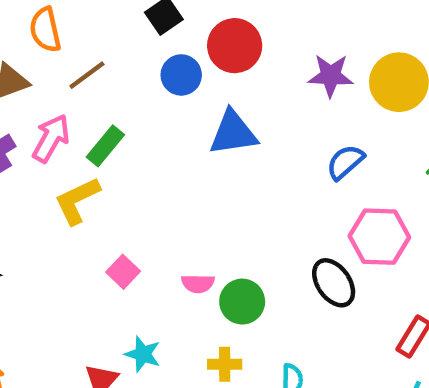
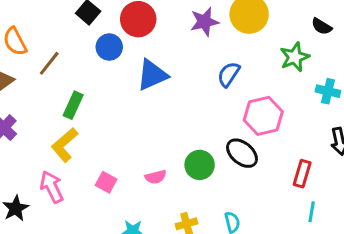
pink arrow: (51, 138) -> (52, 187), moved, turned -40
green circle: (242, 302) -> (200, 165), moved

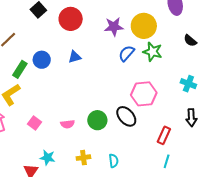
blue circle: (109, 47) -> (42, 60), moved
green star: (295, 57) -> (153, 52), moved, turned 30
blue semicircle: (229, 74) -> (127, 53), moved
blue triangle: (152, 75) -> (75, 57), size x0.6

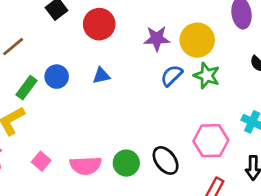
pink hexagon: (144, 94) -> (211, 141), moved
pink semicircle: (67, 124) -> (86, 166), size x1.6

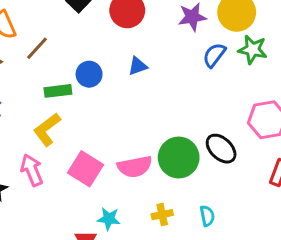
green rectangle: (26, 88) -> (58, 91), turned 55
pink square: (41, 161) -> (86, 169), size x1.6
green circle: (126, 163) -> (179, 158), size x1.4

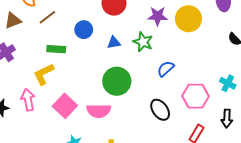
green star: (253, 50) -> (143, 42), moved
blue semicircle: (214, 55) -> (166, 69), moved
blue circle: (89, 74) -> (84, 30), moved
green circle: (179, 158) -> (117, 81), moved

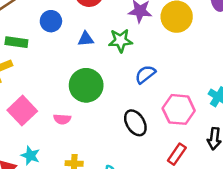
green star: (143, 42) -> (120, 41), turned -30
pink semicircle: (99, 111) -> (62, 119), size x0.6

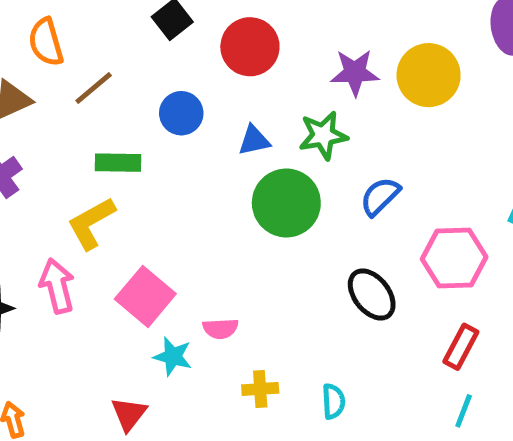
green circle: (86, 85) -> (286, 203), moved
pink semicircle: (62, 119) -> (220, 329), moved
cyan star: (30, 156) -> (173, 356), moved

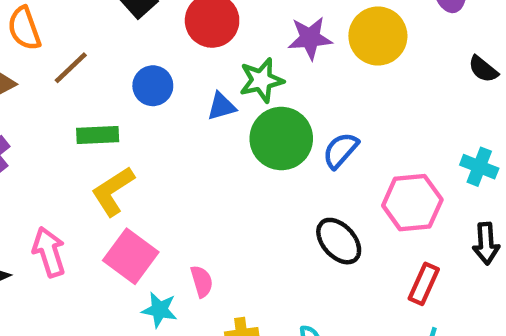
green star: (323, 135) -> (261, 80), moved
green circle: (286, 203) -> (281, 139), moved
yellow L-shape: (91, 223) -> (113, 191), moved
pink semicircle: (220, 329) -> (202, 281), turned -100

